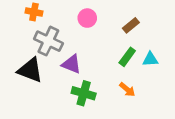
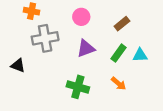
gray cross: (48, 41) -> (45, 38), turned -35
purple triangle: (71, 64) -> (86, 48), moved, turned -42
black triangle: (30, 70) -> (18, 65), moved, size x0.6

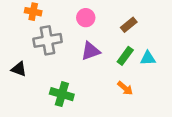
green cross: (78, 87) -> (62, 94), moved

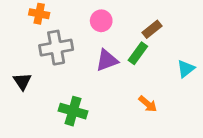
green rectangle: (125, 56) -> (138, 53), moved
cyan triangle: (148, 58) -> (186, 69), moved, turned -35
black triangle: (19, 69) -> (22, 81), turned 35

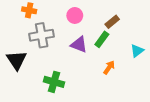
purple triangle: (107, 60) -> (79, 45), turned 42
black triangle: (22, 81) -> (17, 60), size x1.5
orange arrow: (148, 104) -> (109, 67), moved, turned -96

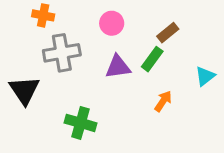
purple triangle: (79, 45) -> (118, 67), turned -30

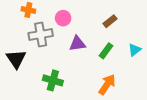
pink circle: (112, 23) -> (63, 18), moved
green rectangle: (152, 59) -> (106, 51), moved
orange arrow: (163, 101) -> (107, 84), moved, size x1.5

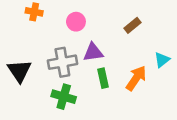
gray cross: (41, 34) -> (62, 62), moved
green rectangle: (106, 51) -> (103, 78), moved, turned -49
orange arrow: (107, 84) -> (136, 78), moved

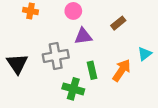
pink circle: (76, 22) -> (73, 11), moved
purple triangle: (93, 52) -> (83, 36), moved
green cross: (64, 97) -> (73, 89), moved

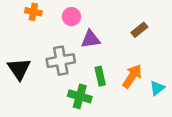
pink circle: (73, 11) -> (71, 17), moved
brown rectangle: (118, 23) -> (139, 30), moved
cyan triangle: (145, 54) -> (157, 88), moved

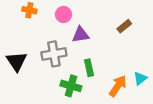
orange arrow: (132, 76) -> (118, 86), moved

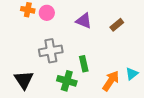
pink circle: (63, 14) -> (47, 13), moved
purple triangle: (81, 35) -> (84, 21), moved, turned 30
black triangle: (17, 61) -> (24, 80), moved

